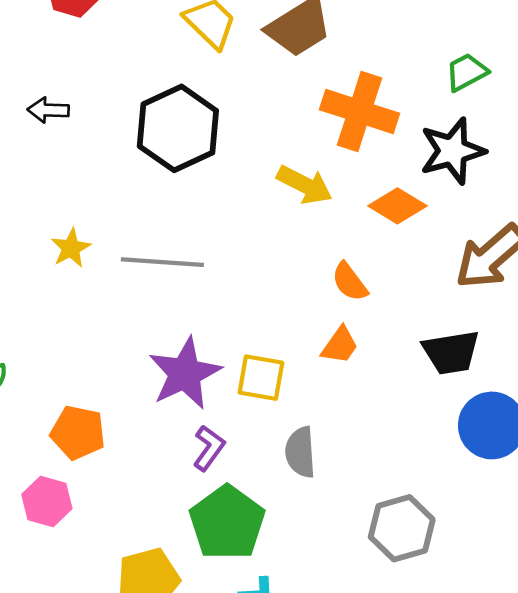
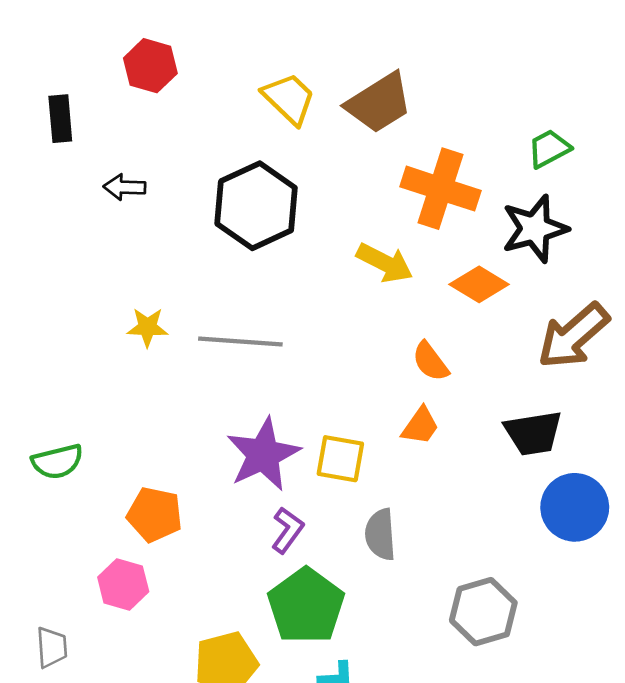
yellow star: (71, 248) -> (147, 327), turned 30

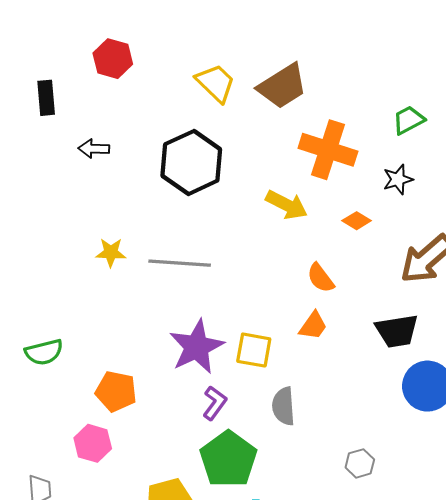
black star: (535, 229) -> (398, 179), size x0.6
orange diamond: (479, 284) -> (357, 221), size x0.7
gray hexagon: (483, 612) -> (360, 463), size x0.6

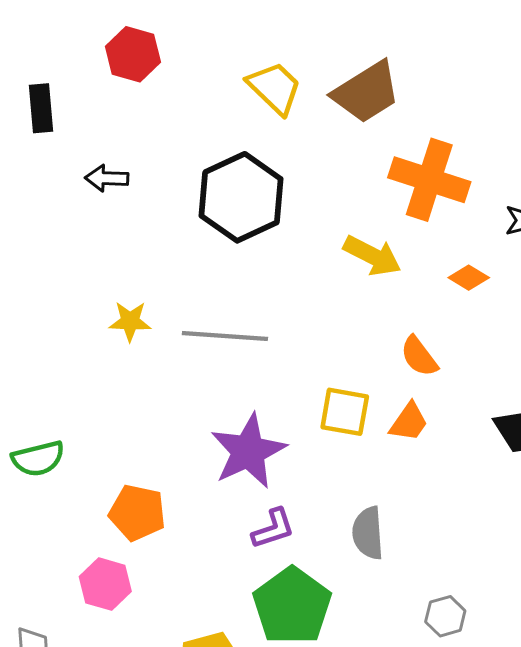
yellow square: (254, 350) -> (345, 412), moved
purple L-shape: (215, 403) -> (273, 529), turned 36
gray hexagon: (360, 463) -> (445, 616), moved

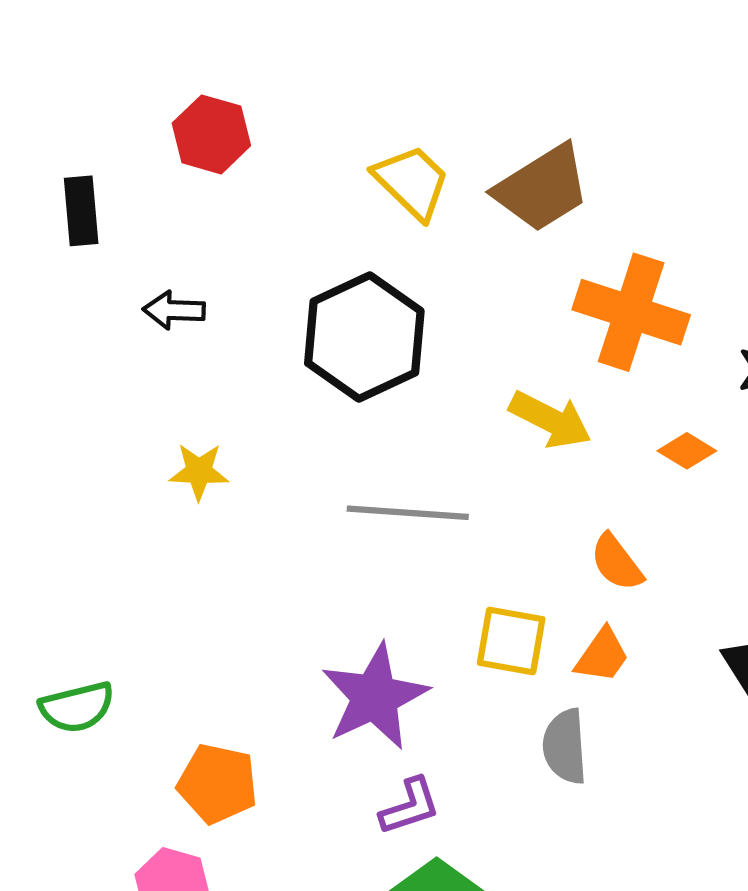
yellow star: (130, 321) -> (199, 471), moved
gray line: (225, 336) -> (408, 513), moved
gray semicircle: (368, 533) -> (565, 746), moved

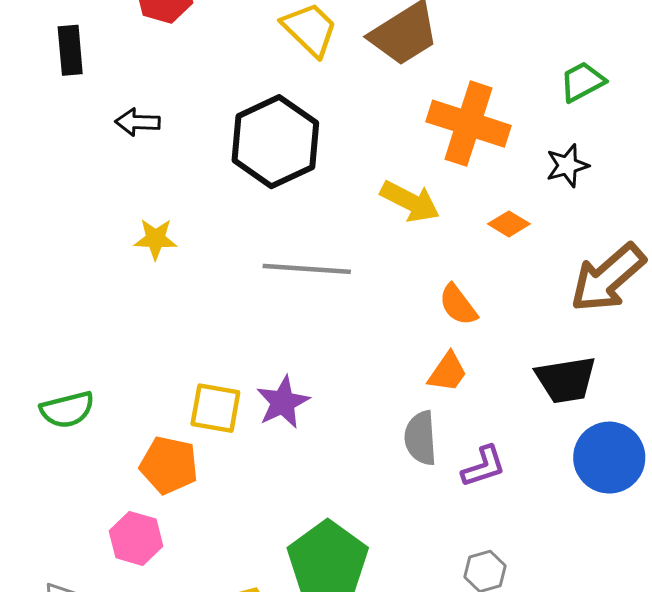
yellow square: (511, 641) -> (215, 408), moved
purple star: (375, 697) -> (283, 402), size x0.7
purple L-shape: (410, 806) -> (483, 467), moved

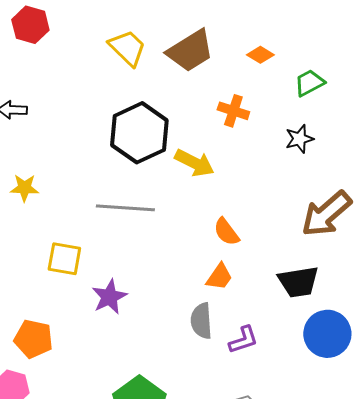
orange cross: (468, 124) -> (233, 111), size x0.6
black hexagon: (275, 142) -> (139, 133), moved
orange diamond: (509, 224) -> (260, 55), moved
yellow square: (215, 408) -> (64, 259), moved

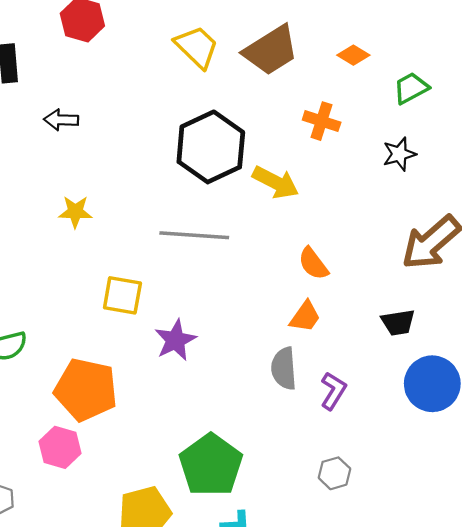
black trapezoid: (298, 282) -> (398, 322), size x0.7
orange pentagon: (33, 339) -> (86, 390), size x1.4
purple L-shape: (243, 340) -> (333, 391), turned -40

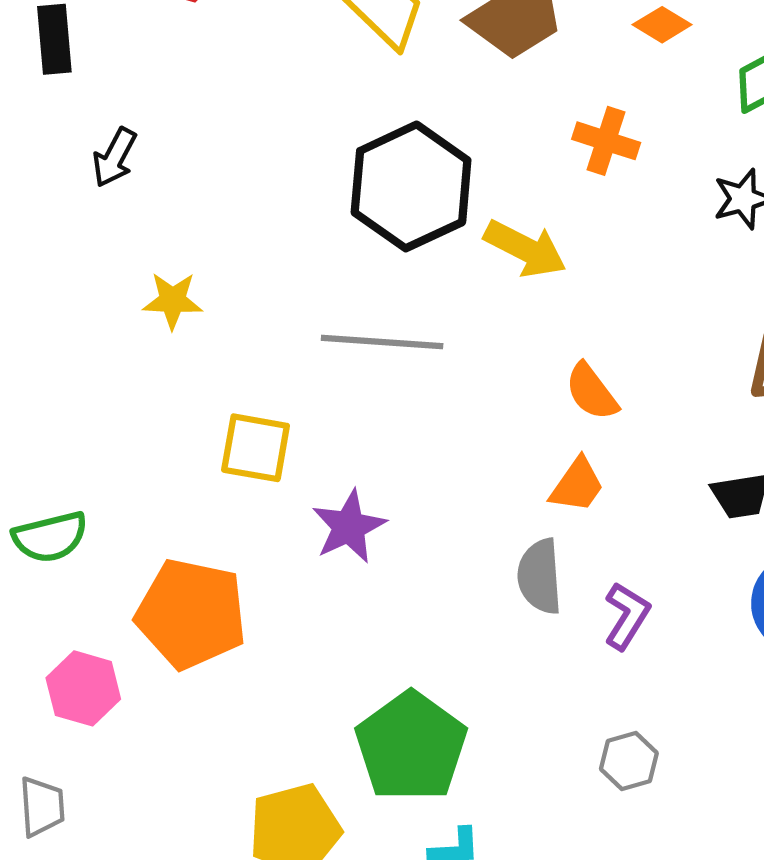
black arrow: (61, 120) -> (114, 157), moved, turned -64
pink hexagon: (60, 447) -> (83, 688), moved

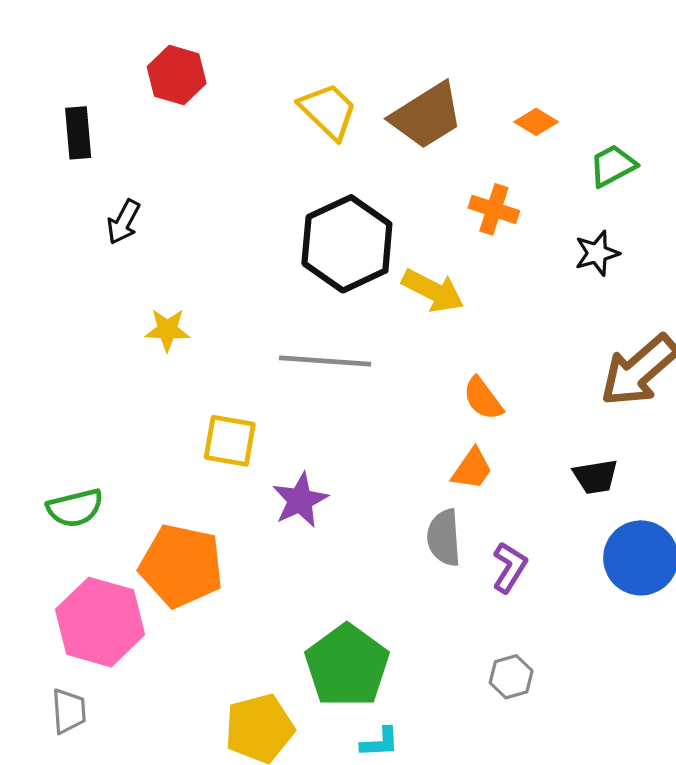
pink hexagon: (83, 688) -> (100, 622), size x1.6

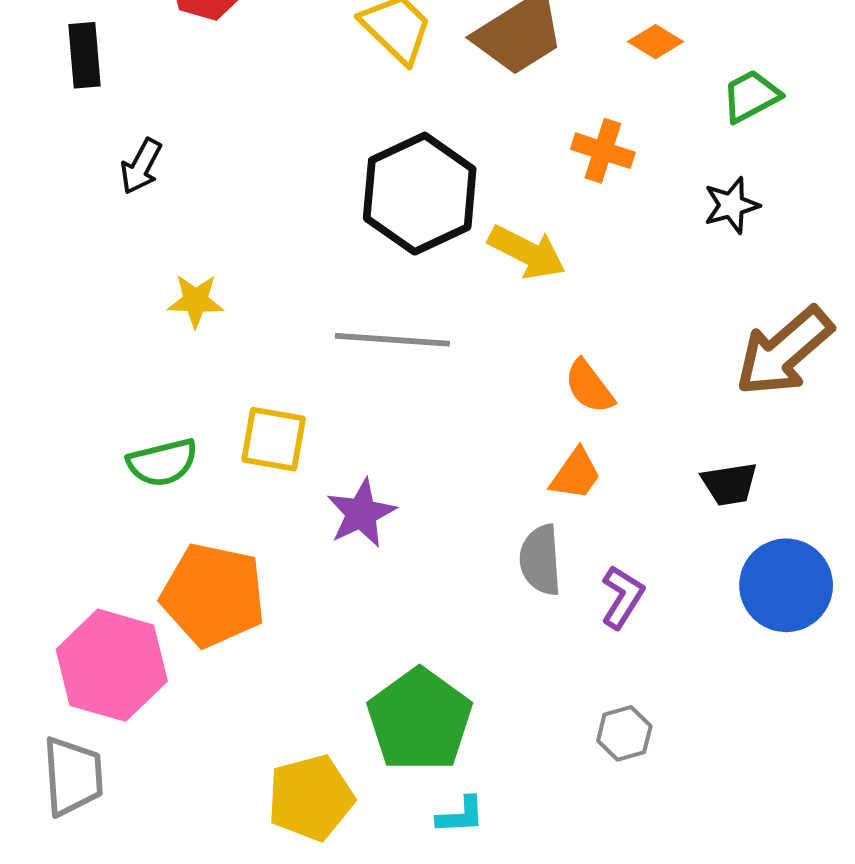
green semicircle: (75, 508) -> (162, 463), moved
gray trapezoid: (69, 711) -> (73, 776), size x1.4

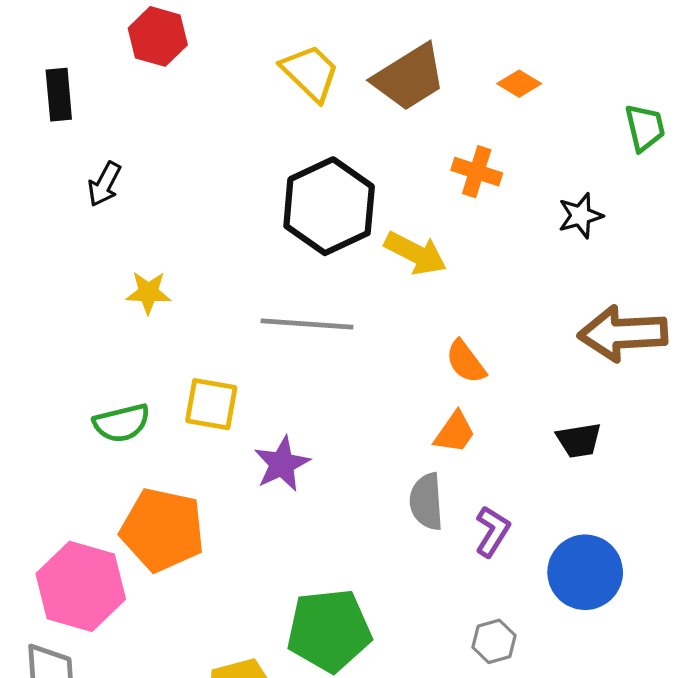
green trapezoid: (751, 96) -> (645, 128), moved, turned 105
brown arrow: (784, 351) -> (623, 333), turned 38
blue circle: (786, 585) -> (585, 572), moved
green pentagon: (420, 720) -> (329, 630), turned 30

